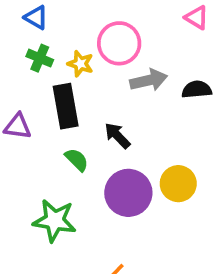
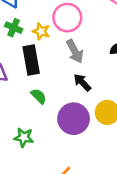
gray arrow: (149, 80) -> (75, 51), moved, turned 75
black arrow: (117, 136) -> (82, 82), moved
green star: (55, 221) -> (24, 137), size x0.7

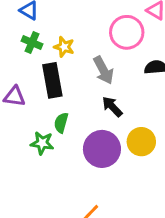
pink circle: (67, 18) -> (127, 32), moved
green semicircle: (39, 96) -> (61, 123), turned -119
green star: (24, 137) -> (42, 143), moved

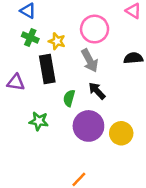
pink circle: (127, 32) -> (95, 29), moved
green semicircle: (61, 123) -> (69, 98), moved
yellow circle: (141, 142) -> (121, 133), moved

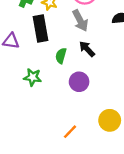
purple circle: (88, 126) -> (79, 82), size x0.7
yellow circle: (121, 133) -> (110, 120), moved

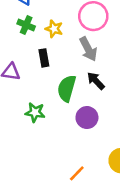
black rectangle: (40, 28) -> (44, 58), size x0.6
green semicircle: (61, 56) -> (67, 88), size x1.5

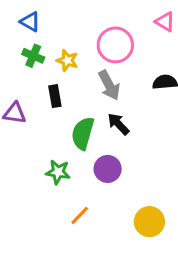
green star: (35, 112) -> (58, 172), moved
orange line: (77, 173) -> (80, 215), moved

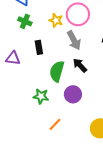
yellow star: (67, 60) -> (56, 20), moved

